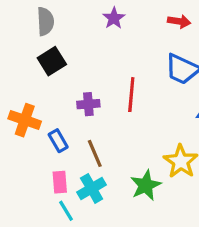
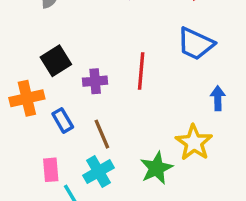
black square: (52, 61) -> (56, 61), moved
orange cross: (25, 120) -> (27, 98), turned -32
pink rectangle: (60, 182) -> (51, 170), moved

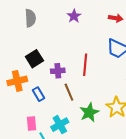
brown line: (102, 134) -> (69, 92), moved
green star: (156, 168) -> (89, 112), moved

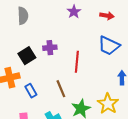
purple star: (74, 16) -> (74, 12), moved
purple cross: (58, 71) -> (50, 48), moved

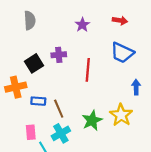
purple star: (74, 12) -> (82, 25), moved
brown line: (61, 89) -> (59, 109), moved
blue rectangle: (31, 91) -> (38, 101), turned -56

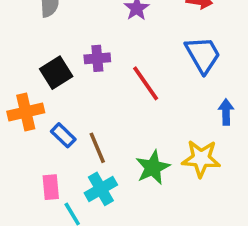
blue trapezoid: (122, 53) -> (203, 55), turned -145
red line: (88, 70) -> (146, 83), turned -40
blue rectangle: (38, 101) -> (63, 135), turned 40
yellow star: (121, 115) -> (201, 159), turned -30

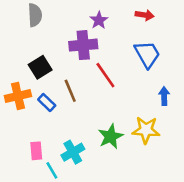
purple cross: (97, 58) -> (83, 45), moved, size x1.5
blue rectangle: (63, 135) -> (47, 103), moved
brown line: (97, 148) -> (70, 91), moved

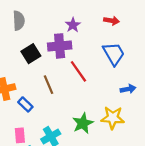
black square: (40, 67) -> (31, 54), moved
blue arrow: (164, 96) -> (128, 89), turned 80
blue rectangle: (47, 103) -> (25, 104), moved

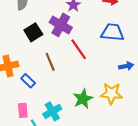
purple cross: (60, 46) -> (61, 25), turned 35
blue trapezoid: (114, 54) -> (112, 32), turned -55

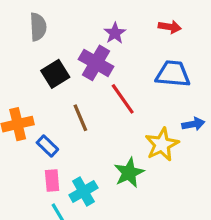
yellow star: (111, 93) -> (162, 144), moved, turned -30
pink rectangle: (23, 110) -> (52, 180), moved

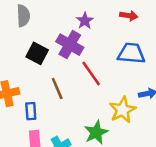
black square: (55, 74) -> (37, 53), turned -30
blue rectangle: (47, 146) -> (31, 111), turned 42

